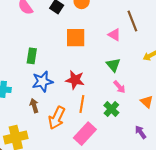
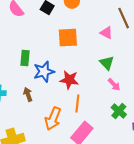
blue star: (42, 82) -> (44, 72), moved
brown arrow: (34, 106) -> (28, 94), moved
green cross: (111, 109) -> (119, 111), moved

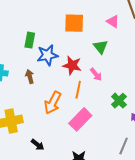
green triangle: (107, 63) -> (101, 47), moved
pink arrow: (114, 85) -> (96, 74), moved

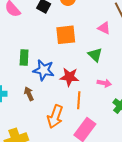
blue star: (47, 55) -> (44, 70), turned 30
pink arrow: (96, 74) -> (104, 83), moved, turned -32

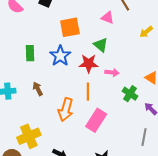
blue star: (44, 70) -> (60, 56), moved, turned 30
red star: (69, 77) -> (89, 63), moved

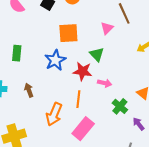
pink triangle: (108, 18) -> (107, 28), turned 48
green rectangle: (30, 53) -> (17, 53), moved

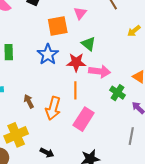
pink triangle: (107, 28) -> (80, 13), moved
pink arrow: (105, 83) -> (100, 71), size x1.5
brown arrow: (29, 90) -> (29, 101), moved

